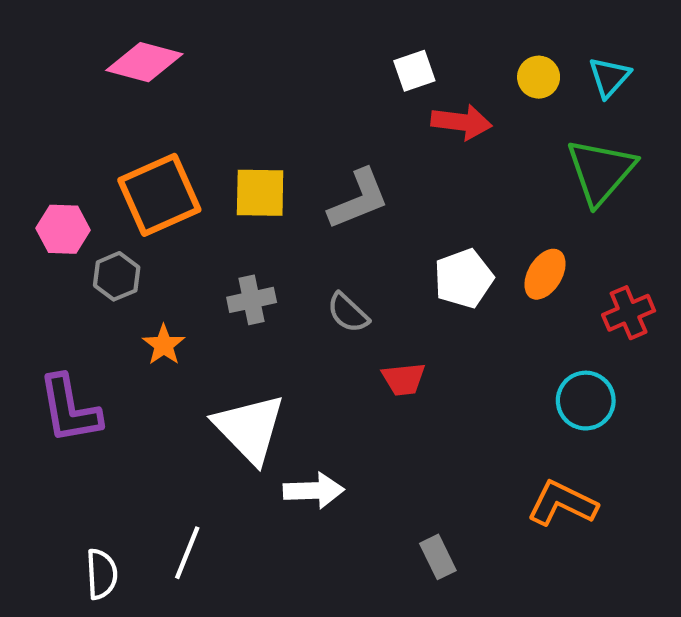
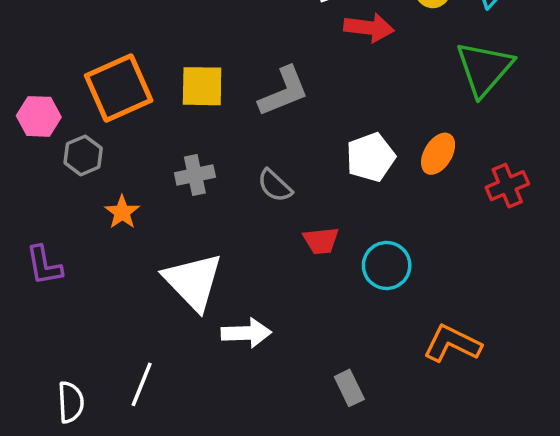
cyan circle: (586, 401) -> (387, 265), moved
purple L-shape: (69, 409) -> (44, 265), size x0.7

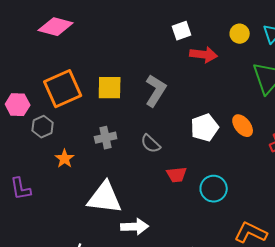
gray L-shape: (284, 92) -> (156, 91), turned -36
orange ellipse: (438, 154) -> (243, 126), turned -70
white triangle: (193, 281) -> (105, 198), turned -39

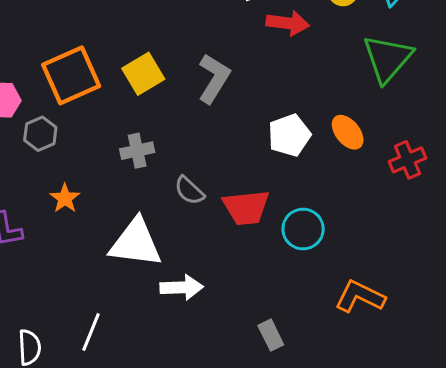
yellow square: (110, 88) -> (143, 74), turned -32
gray semicircle: (151, 144) -> (189, 191), moved
orange star: (65, 159) -> (65, 198), moved
red trapezoid: (177, 175) -> (246, 208), size x1.5

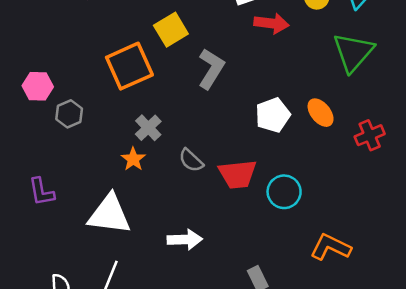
yellow square: (143, 74) -> (171, 30), moved
orange square: (71, 75) -> (129, 66), moved
gray cross: (137, 151) -> (148, 128), turned -32
orange star: (65, 198) -> (133, 159), moved
white triangle: (136, 243) -> (109, 214), moved

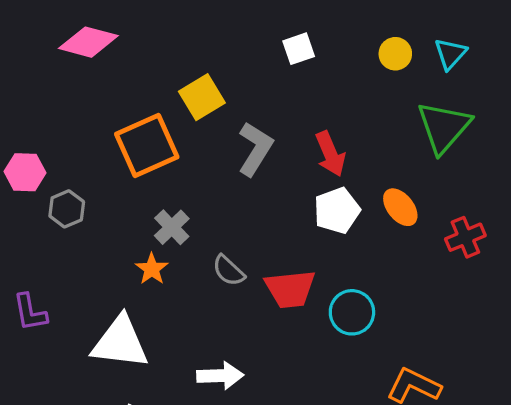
red arrow: (272, 23) -> (330, 154), moved, turned 60

